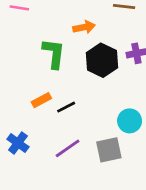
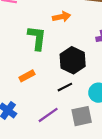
black hexagon: (102, 60) -> (73, 60), moved
black line: (66, 107) -> (65, 87), moved

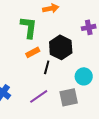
orange rectangle: (27, 76) -> (33, 52), moved
black line: (65, 87) -> (47, 67), moved, turned -48

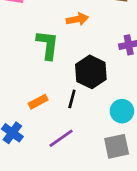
orange rectangle: (33, 52) -> (38, 102), moved
gray square: (69, 97) -> (117, 146), moved

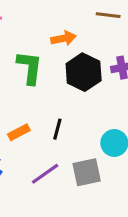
black hexagon: (91, 72) -> (84, 72), moved
gray square: (117, 146) -> (87, 172), moved

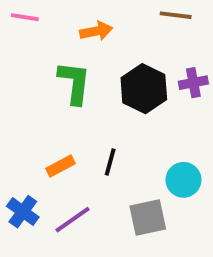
orange arrow: (63, 38) -> (96, 31), moved
purple line: (45, 174) -> (72, 220), moved

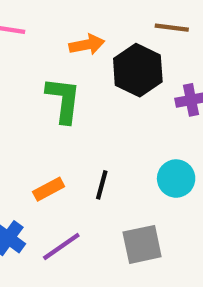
black hexagon: (144, 89) -> (138, 70), moved
cyan circle: (183, 180) -> (176, 179), moved

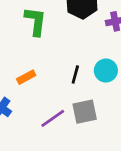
black line: (102, 185) -> (75, 74), moved
purple line: (61, 247) -> (53, 118), moved

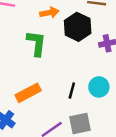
orange rectangle: (26, 77) -> (28, 93), size x1.5

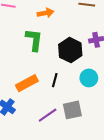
black hexagon: (78, 27) -> (70, 50), moved
black line: (72, 90) -> (55, 80), moved

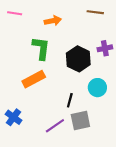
black line: (55, 80) -> (70, 100), moved
orange rectangle: (27, 83) -> (34, 79), moved

